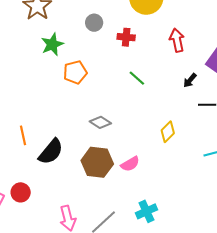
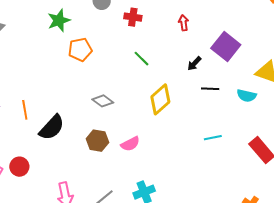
red arrow: (177, 40) -> (184, 23), size x0.7
yellow diamond: (168, 132) -> (160, 99), moved, size x1.4
brown hexagon: (97, 162) -> (97, 141), size x0.7

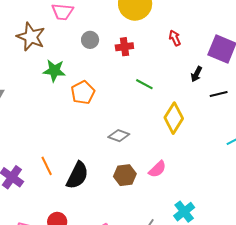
green star: (59, 20) -> (54, 71), turned -30

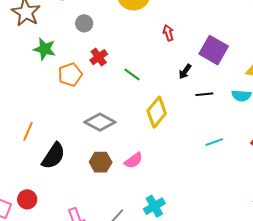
red cross: (124, 47) -> (99, 57), moved, turned -36
gray diamond: (119, 136) -> (100, 122), size x1.4
orange line: (47, 166) -> (28, 131), moved, turned 42

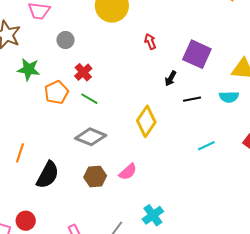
green line: (132, 75) -> (89, 99), moved

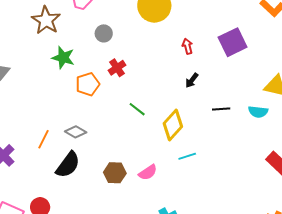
purple square: (197, 54) -> (233, 42), moved, turned 32
black arrow: (171, 78) -> (192, 80), moved
green line: (89, 99) -> (137, 109), moved
gray diamond: (91, 137) -> (76, 132), moved, size x0.7
cyan line: (206, 146) -> (187, 156), moved

